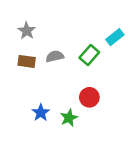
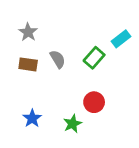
gray semicircle: (55, 56) -> (58, 59), turned 72
blue star: (41, 113) -> (32, 118), moved

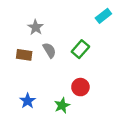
gray star: (28, 32) -> (36, 27), moved
cyan rectangle: (121, 39) -> (103, 16), moved

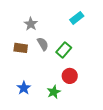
cyan rectangle: (103, 16) -> (77, 18), moved
green rectangle: (80, 49) -> (64, 50), moved

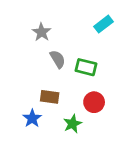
brown rectangle: (21, 48) -> (50, 97), moved
green rectangle: (64, 50) -> (86, 67), turned 63

